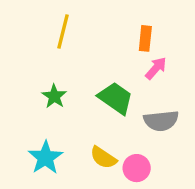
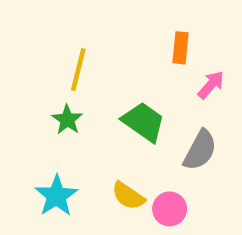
yellow line: (63, 31) -> (78, 70), moved
pink arrow: (156, 68) -> (211, 85), moved
gray semicircle: (161, 121) -> (200, 150), turned -56

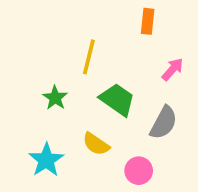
orange rectangle: (180, 48) -> (148, 21), moved
yellow line: (78, 70) -> (89, 57), moved
yellow semicircle: (128, 196) -> (96, 144), moved

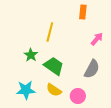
green trapezoid: (117, 100) -> (54, 66), moved
yellow semicircle: (96, 144) -> (54, 90), moved
cyan star: (46, 160) -> (26, 90), turned 30

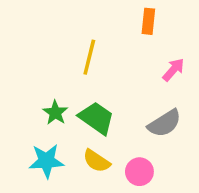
green star: (31, 55) -> (55, 113), moved
gray semicircle: (92, 69) -> (164, 123), turned 30

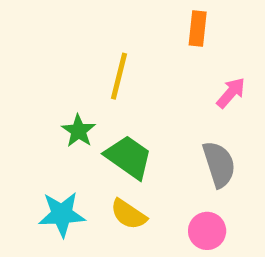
green star: (55, 113) -> (78, 131), moved
gray semicircle: (164, 123) -> (219, 164), turned -76
pink circle: (139, 172) -> (207, 231), moved

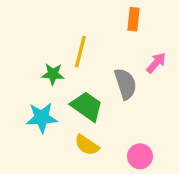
green star: (78, 131) -> (53, 74), moved, turned -30
gray semicircle: (219, 164) -> (125, 84), moved
cyan star: (62, 214) -> (42, 118), moved

